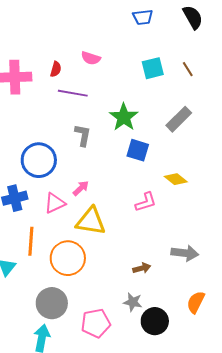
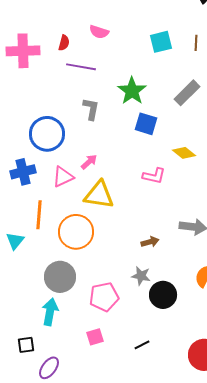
brown line: (188, 69) -> (196, 43), turned 35
pink L-shape: (146, 202) -> (154, 176), turned 30

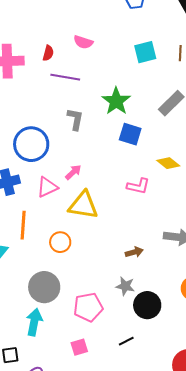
orange circle: (76, 232) -> (60, 242), size x0.6
black line: (142, 345) -> (126, 341), moved

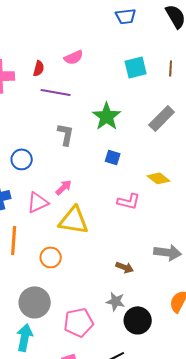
pink semicircle: (83, 42) -> (74, 57), turned -42
blue square: (130, 134) -> (113, 157), moved, size x0.7
blue circle: (31, 144) -> (22, 159), size x0.6
brown arrow: (134, 252) -> (125, 267), turned 36

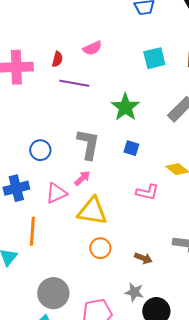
gray L-shape: (66, 134) -> (88, 144), moved, size x1.4
orange circle: (51, 257) -> (100, 248), moved

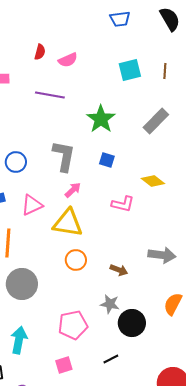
red semicircle: (57, 59) -> (40, 52), moved
pink arrow: (82, 178) -> (73, 190), moved
gray circle: (53, 293) -> (22, 284), moved

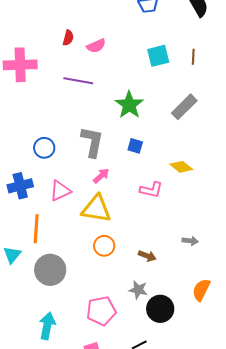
gray arrow: (162, 255) -> (190, 241), size x0.6

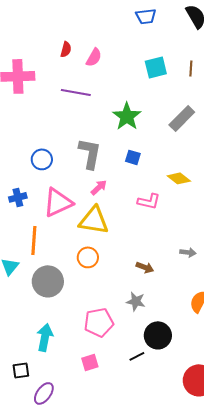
pink semicircle: (96, 46) -> (94, 57), turned -36
blue cross: (20, 186) -> (18, 197), size x0.7
pink triangle: (60, 191) -> (58, 202), size x1.4
orange circle: (104, 246) -> (88, 257), moved
black circle: (160, 309) -> (158, 335), moved

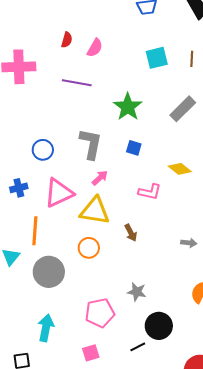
brown arrow: (145, 267) -> (131, 233), moved, turned 42

